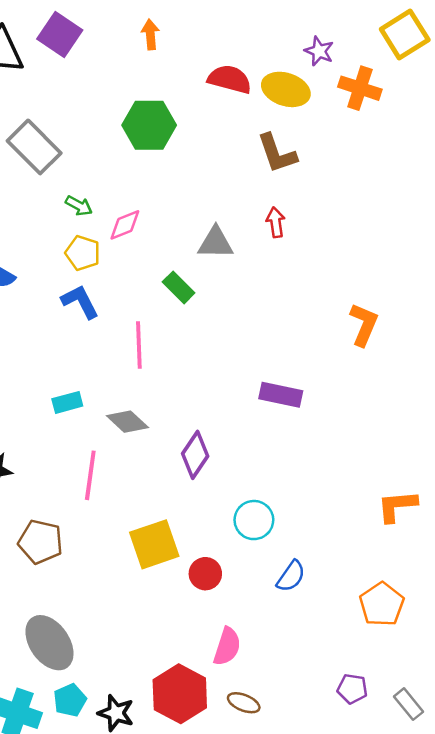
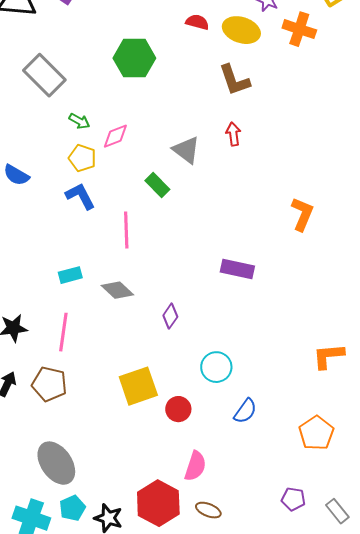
red semicircle: (230, 79) -> (197, 22), size x0.7
gray triangle: (216, 243) -> (186, 150), turned 36
purple diamond: (195, 455) -> (170, 316), size x0.7
pink line: (90, 475) -> (63, 332), moved

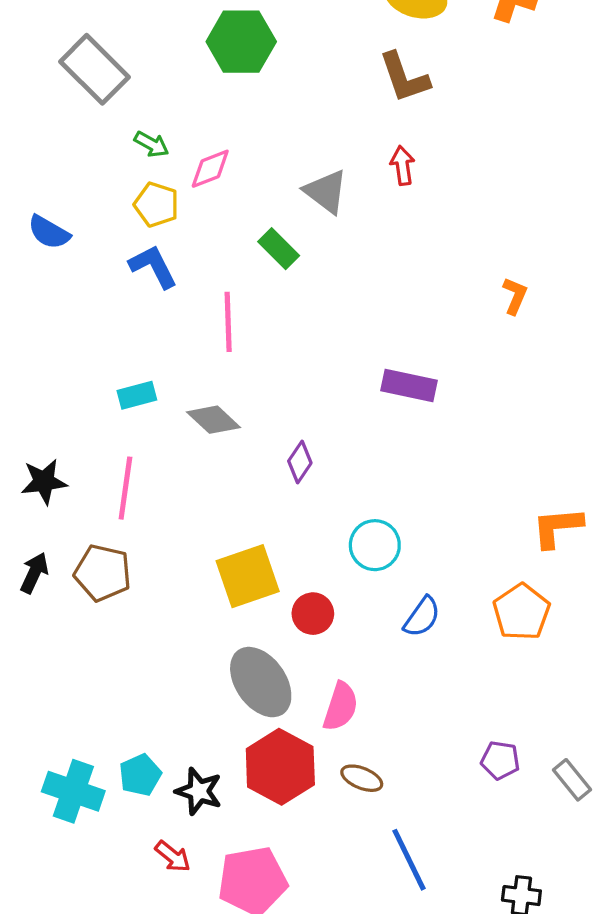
orange L-shape: (302, 214) -> (515, 296), size x0.7
orange pentagon: (316, 433) -> (521, 612), moved
gray ellipse: (56, 463) -> (261, 682), moved

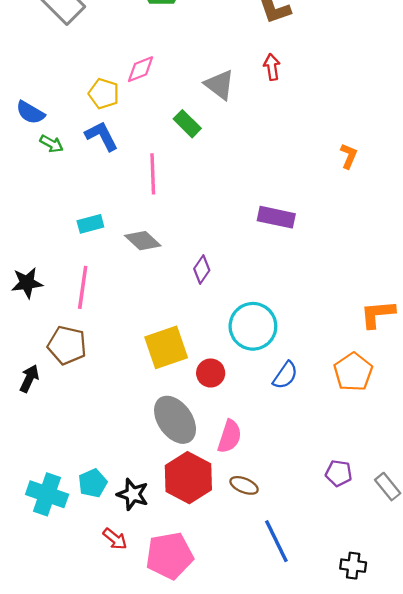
green arrow: (152, 144) -> (51, 144), moved
cyan circle: (375, 545) -> (253, 326), size x1.4
black arrow: (34, 573) -> (29, 379), moved

